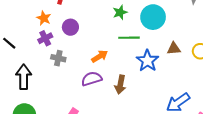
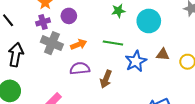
green line: (129, 38) -> (113, 43), moved
orange arrow: (100, 56) -> (79, 44), moved
gray cross: (58, 58) -> (52, 43), size x1.5

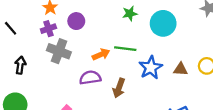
orange arrow: (79, 44) -> (101, 54), moved
brown triangle: (163, 54) -> (181, 69), moved
black arrow: (16, 55) -> (20, 65), size x0.7

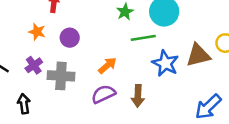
purple cross: (48, 29) -> (34, 65), moved
green line: (125, 49) -> (143, 38), moved
brown triangle: (181, 69) -> (198, 55), size x1.5

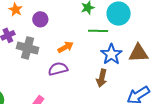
brown arrow: (138, 96) -> (102, 78), moved

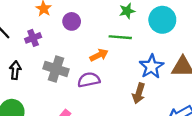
green line: (98, 31) -> (120, 37), moved
gray cross: (28, 48) -> (56, 69), moved

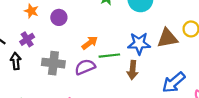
green line: (120, 37) -> (109, 56), moved
blue star: (151, 66) -> (139, 44), turned -30
black arrow: (15, 70) -> (16, 61), moved

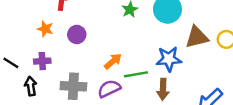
brown triangle: (167, 38) -> (197, 37), moved
purple cross: (27, 39) -> (42, 61), turned 32

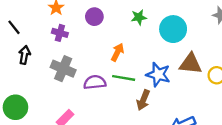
purple circle: (77, 34) -> (94, 17), moved
purple cross: (42, 61) -> (60, 33), moved
orange arrow: (113, 61) -> (118, 52), moved, turned -42

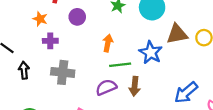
blue star: (158, 75) -> (151, 53), turned 30
purple semicircle: (95, 82) -> (106, 87), moved
brown arrow: (143, 100) -> (135, 86), moved

